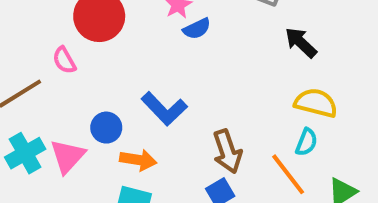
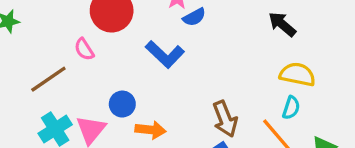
blue L-shape: (164, 109) -> (165, 54), moved

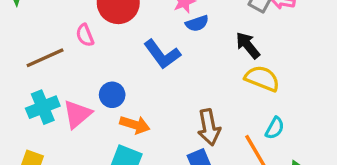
black arrow: (282, 24) -> (248, 45), moved
yellow semicircle: (297, 74) -> (262, 79), moved

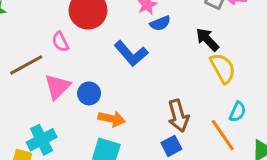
yellow semicircle: (262, 79) -> (223, 68), turned 44
cyan cross: (43, 107) -> (42, 140), moved
pink triangle: (77, 114) -> (57, 87), moved

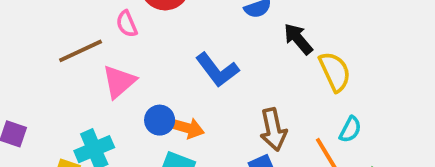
black arrow: (207, 39) -> (298, 39), moved
blue L-shape: (131, 53) -> (217, 70), moved
blue circle: (89, 93) -> (160, 120), moved

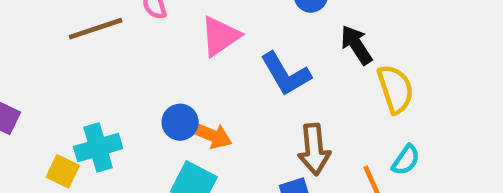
blue L-shape: (217, 70) -> (286, 74), moved
pink triangle: (119, 82) -> (220, 36), moved

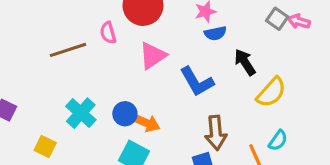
yellow semicircle: (395, 89) -> (271, 92), turned 60
cyan cross: (98, 148) -> (81, 113), moved, turned -32

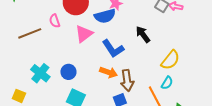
blue semicircle: (215, 33) -> (105, 16), moved, size x1.5
yellow semicircle: (271, 92) -> (170, 60), moved
orange arrow: (146, 123) -> (109, 72), moved

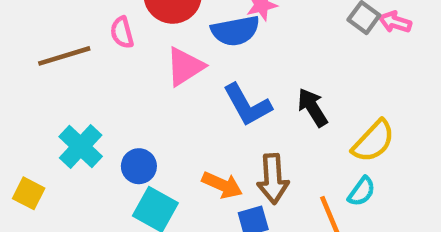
black arrow: (143, 34) -> (313, 107), moved
blue circle: (68, 72) -> (139, 166), moved
orange arrow: (109, 72) -> (222, 185), moved

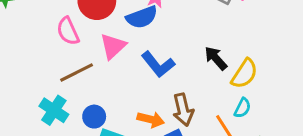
pink semicircle: (122, 33) -> (68, 31), size x1.4
brown line: (64, 56) -> (77, 73), moved
black arrow: (313, 107) -> (216, 58), moved

